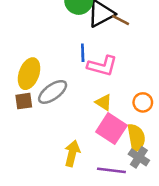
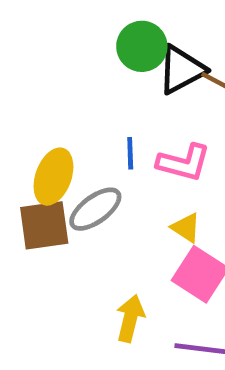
blue line: (83, 53) -> (130, 153), moved
brown square: (24, 101) -> (44, 225), size x1.6

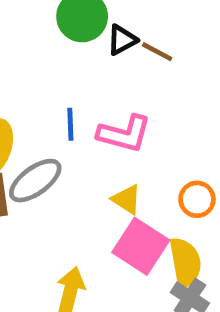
black triangle: (181, 70) -> (122, 40), size x0.6

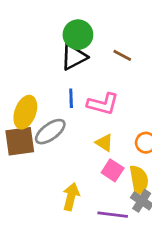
black triangle: (122, 40) -> (74, 57), moved, size x1.5
pink square: (141, 246) -> (113, 170), size x0.7

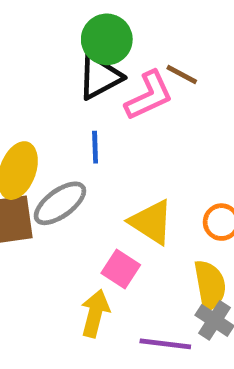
pink L-shape: (103, 104) -> (149, 96), moved, turned -40
yellow triangle: (104, 143) -> (151, 222), size x1.5
pink square: (113, 170) -> (121, 269), moved

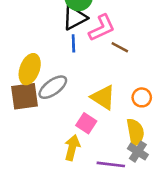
brown line: (182, 75) -> (120, 47), moved
blue line: (95, 147) -> (73, 43), moved

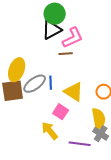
blue line: (73, 43) -> (51, 83), moved
brown line: (120, 47) -> (66, 54), moved, turned -32
yellow arrow: (72, 148) -> (50, 131), turned -54

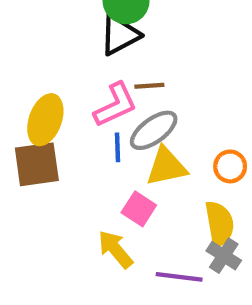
pink L-shape: (73, 38) -> (115, 105), moved
gray ellipse: (35, 84) -> (154, 130), moved
yellow triangle: (74, 92) -> (166, 166), turned -45

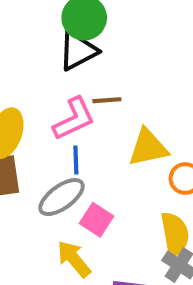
gray ellipse: (154, 130) -> (62, 197), moved
yellow triangle: (166, 166) -> (148, 148), moved

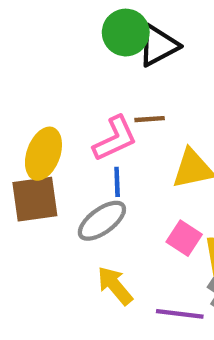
black triangle: (78, 51) -> (158, 45), moved
pink square: (97, 220) -> (184, 238), moved

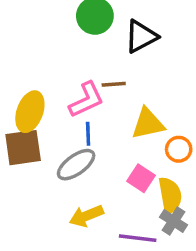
black triangle: (158, 45) -> (141, 36), moved
yellow arrow: (115, 286) -> (86, 216), turned -72

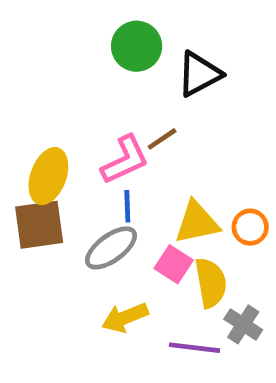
brown line: (114, 84) -> (162, 139), turned -30
yellow triangle: (148, 124) -> (197, 222), moved
pink square: (141, 178) -> (174, 264), moved
yellow semicircle: (170, 195) -> (211, 283), moved

